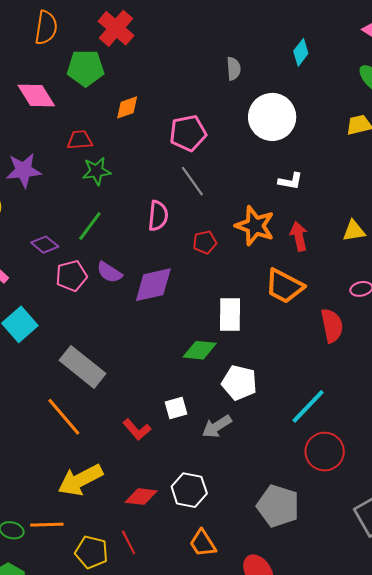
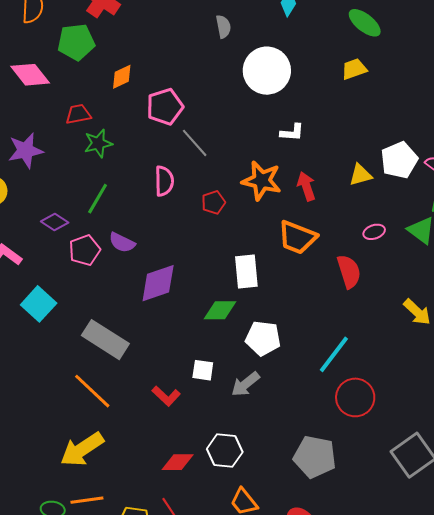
pink pentagon: (188, 133) -> (165, 107), moved
purple diamond: (153, 285) -> (158, 283), moved
white square: (176, 408) -> (203, 370), turned 30
yellow arrow: (80, 480) -> (82, 449), moved

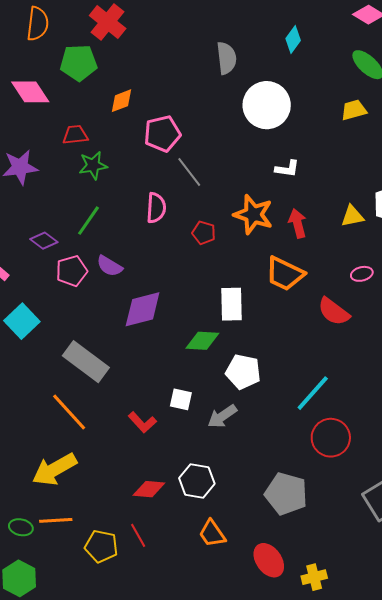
gray semicircle: (223, 27) -> (226, 58), size x1.4
red pentagon: (213, 202) -> (204, 233), turned 30
red semicircle: (349, 272) -> (334, 312), turned 140

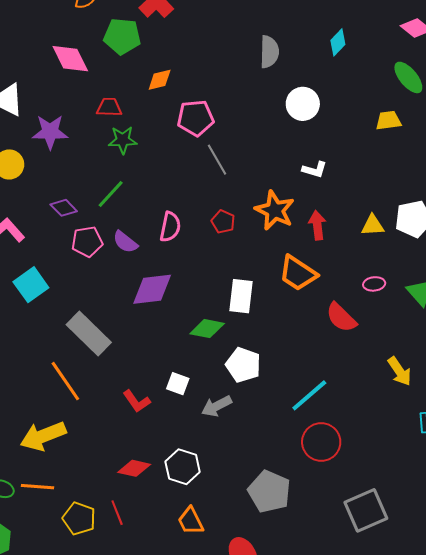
white circle: (267, 105) -> (303, 104), size x0.7
pink semicircle: (156, 208) -> (170, 227), moved

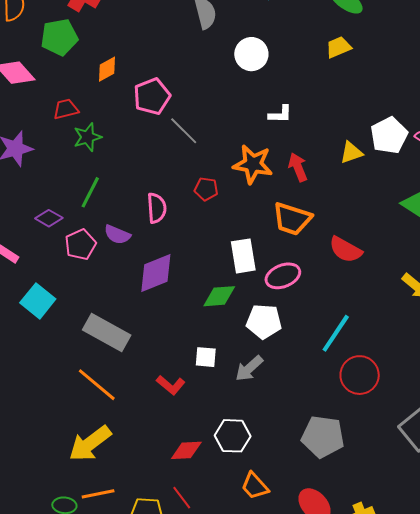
pink ellipse: (374, 284) -> (283, 276), moved, size x1.6

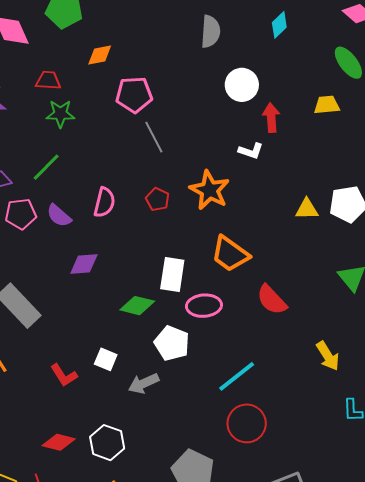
red arrow: (298, 167) -> (271, 118), moved
purple diamond: (156, 273) -> (84, 264), size x0.7

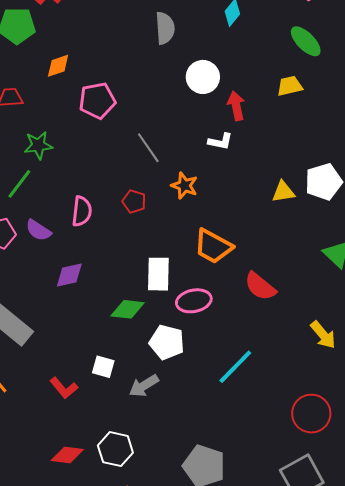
green star: (60, 114) -> (38, 145), moved
gray line: (154, 137) -> (148, 148), moved
orange star: (210, 190) -> (184, 186), size x0.7
red circle: (247, 423) -> (311, 414), moved

